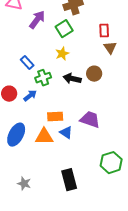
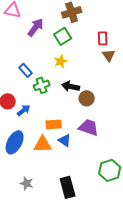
brown circle: (94, 74) -> (87, 98), moved
blue arrow: (30, 96) -> (24, 110), moved
gray star: (24, 184) -> (27, 183), moved

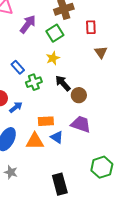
red rectangle: (103, 38) -> (91, 27), moved
black arrow: (71, 86) -> (63, 83), turned 36
gray star: (27, 183) -> (11, 172), moved

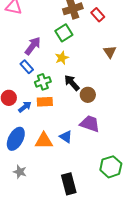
purple arrow: (28, 24) -> (33, 46), moved
red rectangle: (91, 27) -> (98, 15), moved, turned -40
orange rectangle: (46, 121) -> (45, 102), moved

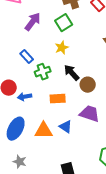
purple arrow: (33, 46) -> (33, 22), moved
orange rectangle: (45, 102) -> (58, 99), moved
blue arrow: (25, 107) -> (25, 97), turned -152

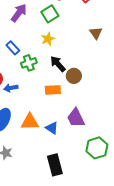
orange rectangle: (58, 99) -> (53, 90), moved
purple trapezoid: (90, 114) -> (76, 118), moved, turned -135
blue triangle: (66, 127) -> (52, 128), moved

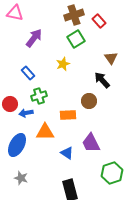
green square: (50, 14) -> (76, 39), moved
green cross: (29, 63) -> (39, 96), moved
black arrow: (58, 64) -> (102, 80), moved
orange triangle: (30, 122) -> (45, 132), moved

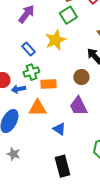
yellow star: (63, 64) -> (55, 40), size x1.5
blue rectangle: (28, 73) -> (28, 49), moved
orange rectangle: (68, 115) -> (48, 84), moved
purple trapezoid: (91, 143) -> (78, 106), moved

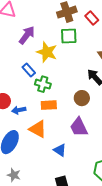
green square: (68, 15) -> (69, 36), turned 30
yellow star: (55, 40) -> (47, 52), moved, turned -30
green cross: (31, 72) -> (43, 84), moved, turned 35
orange triangle: (37, 108) -> (38, 129), turned 30

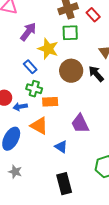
green cross: (43, 84) -> (34, 89), moved
brown circle: (82, 98) -> (71, 71), moved, size x1.5

